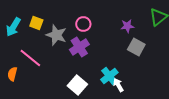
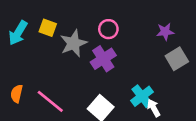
gray star: (56, 35) -> (74, 43), turned 30
gray square: (136, 47) -> (177, 59), turned 30
pink line: (30, 58) -> (50, 101), moved

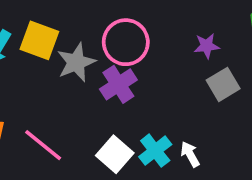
yellow square: (48, 28) -> (39, 40), size x1.5
pink circle: (108, 29) -> (126, 42), size x1.6
cyan cross: (142, 96) -> (155, 151), moved

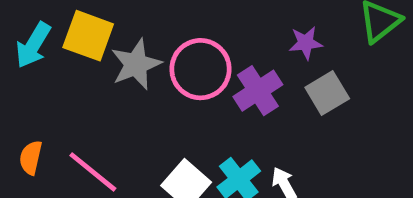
pink circle: (126, 42) -> (200, 69), moved
purple cross: (118, 84) -> (258, 91), moved

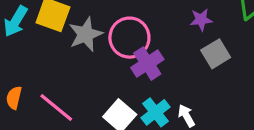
purple cross: (258, 91) -> (147, 64), moved

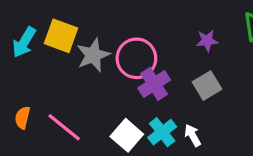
gray square: (216, 54) -> (207, 86), moved

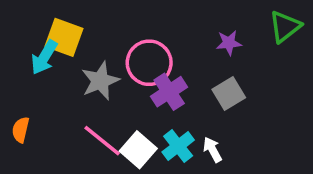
cyan arrow: (24, 42) -> (44, 57), moved
gray star: (93, 55) -> (100, 81), moved
pink line: (64, 127) -> (102, 141), moved

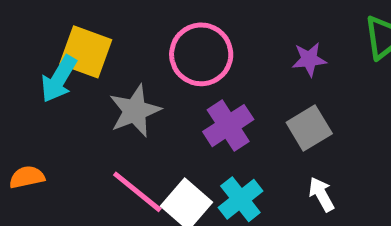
pink circle: (149, 63) -> (201, 54), moved
orange semicircle: (21, 130) -> (27, 177), turned 65
white arrow: (213, 150) -> (321, 194), moved

